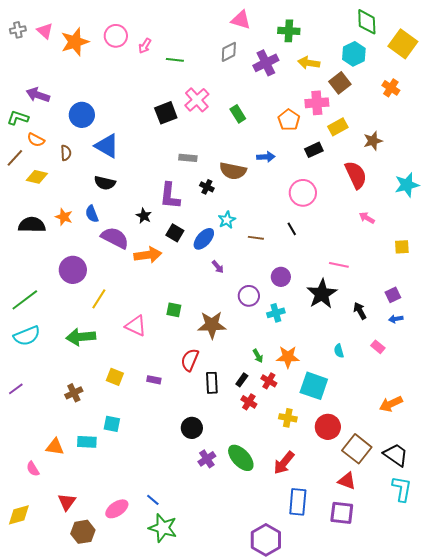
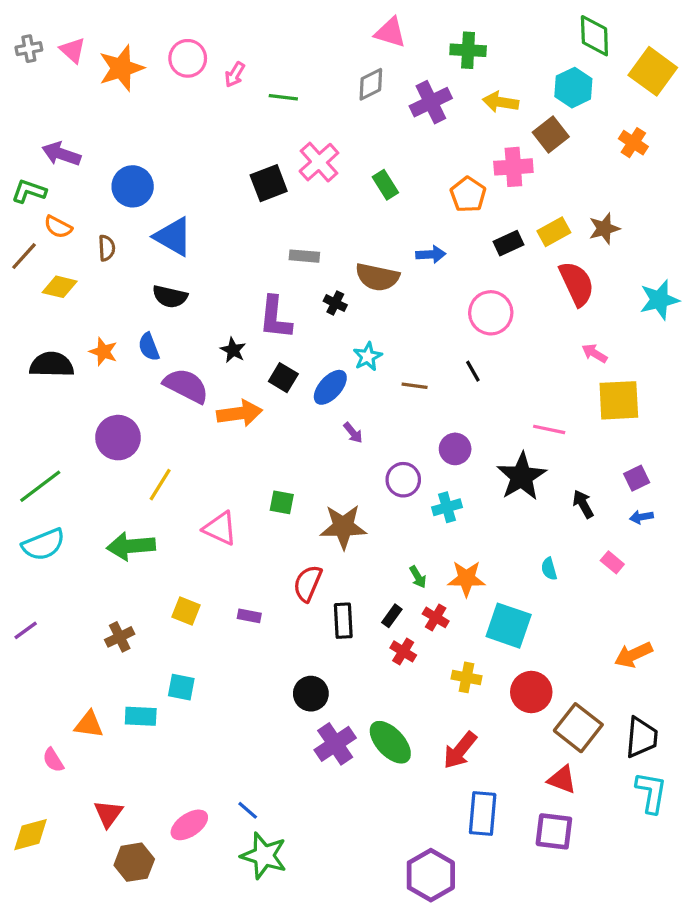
yellow rectangle: (338, 127) -> (554, 232), moved
yellow square: (402, 247) -> (619, 400), moved, size x1.8
black trapezoid: (396, 455) -> (641, 737), turned 60
purple cross: (207, 459) -> (335, 744), size x1.4

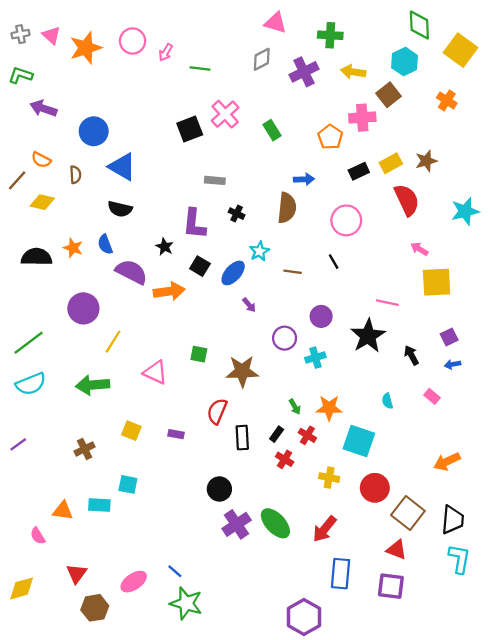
green L-shape: (29, 191) -> (21, 75), moved
brown semicircle: (377, 277) -> (287, 208), moved, turned -96

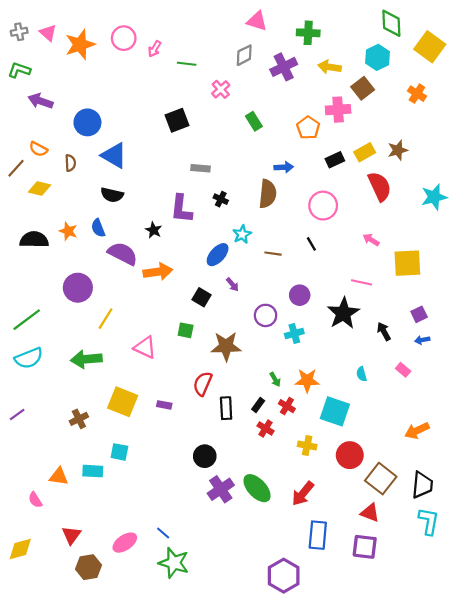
pink cross: (225, 114) -> (221, 89), moved, size x0.7
pink arrow: (419, 249) -> (371, 240), moved
black square: (200, 266) -> (202, 297), moved
yellow square: (131, 431) -> (123, 402), size x1.6

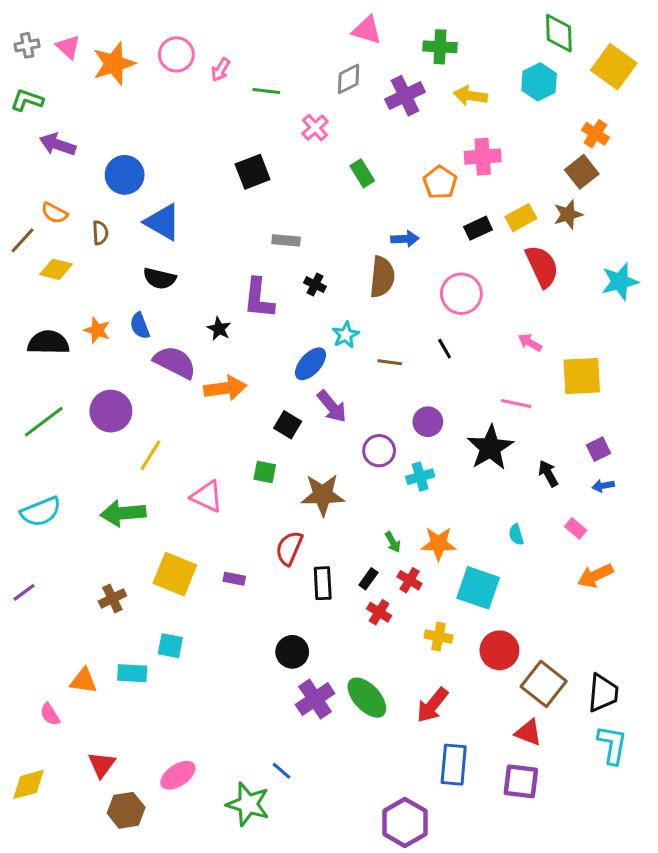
brown square: (363, 88) -> (582, 172), moved
purple arrow: (232, 284) -> (332, 406), size x1.6
green line: (27, 320) -> (44, 422), moved
orange arrow: (417, 431) -> (595, 576), moved
blue line: (163, 533) -> (282, 771), moved

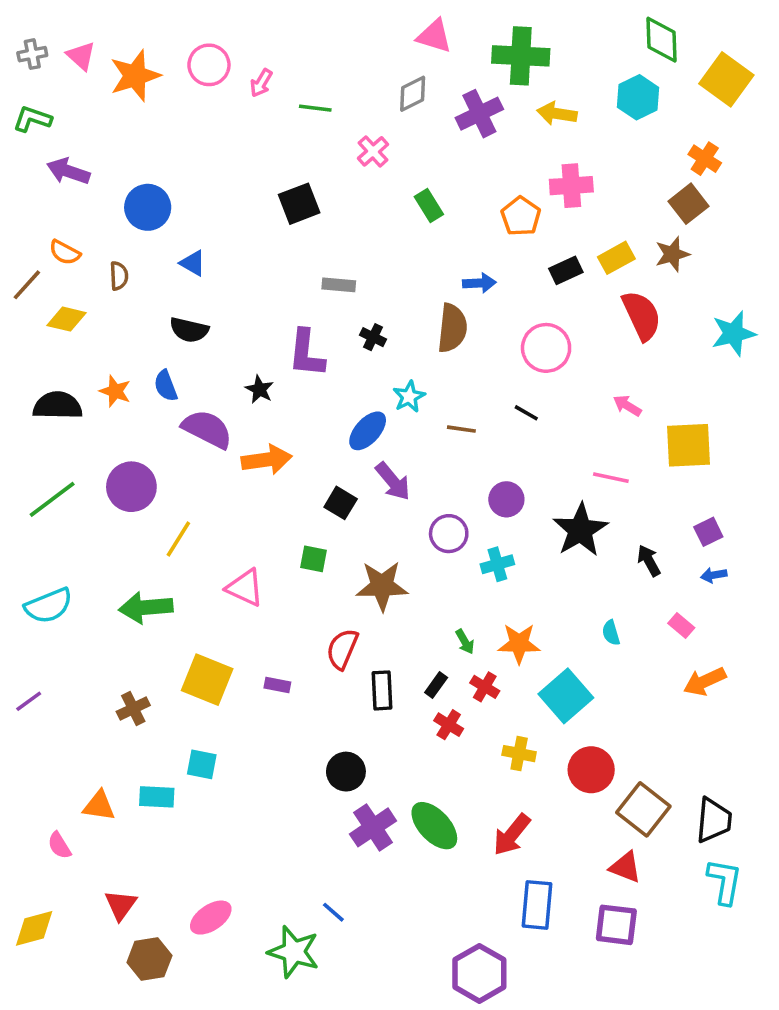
green cross: (440, 47) -> (521, 56), size x1.4
blue triangle: (163, 222) -> (193, 263), size x0.6
black line: (445, 349) -> (526, 413), turned -30
cyan square: (478, 588) -> (566, 696), turned 30

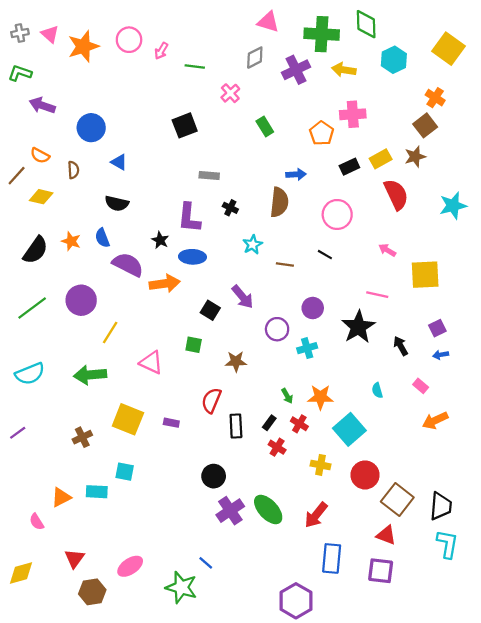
green diamond: (661, 40) -> (366, 24), moved
black semicircle: (58, 406) -> (36, 250), turned 124
blue ellipse: (368, 431) -> (192, 257), moved, turned 50
brown star: (382, 586) -> (236, 361), size x0.7
orange triangle: (99, 806) -> (61, 497), turned -35

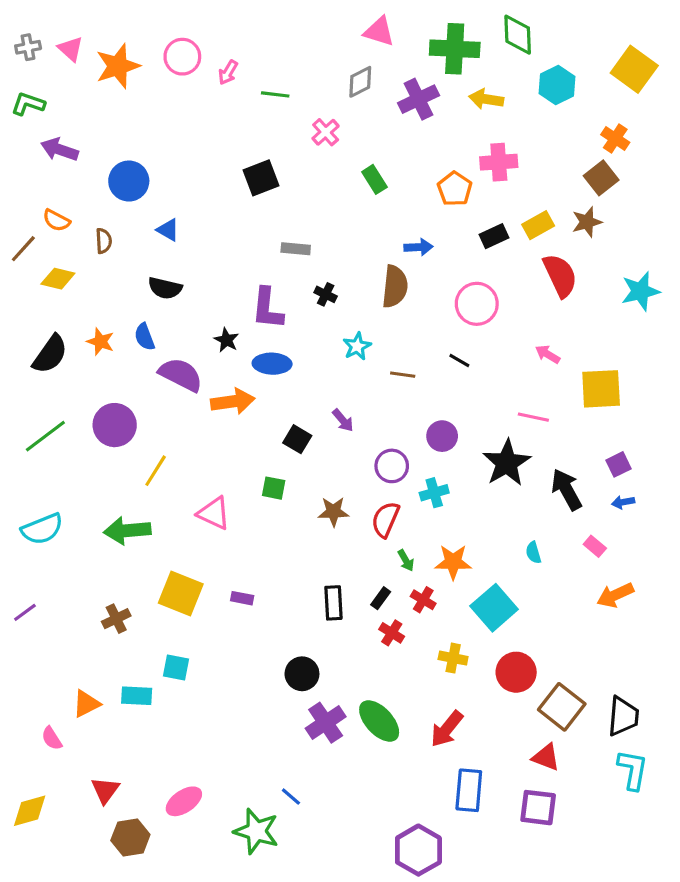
purple arrow: (243, 297) -> (343, 420), size x0.7
black arrow: (401, 346) -> (566, 490), size x1.5
red semicircle: (211, 400) -> (385, 519), moved

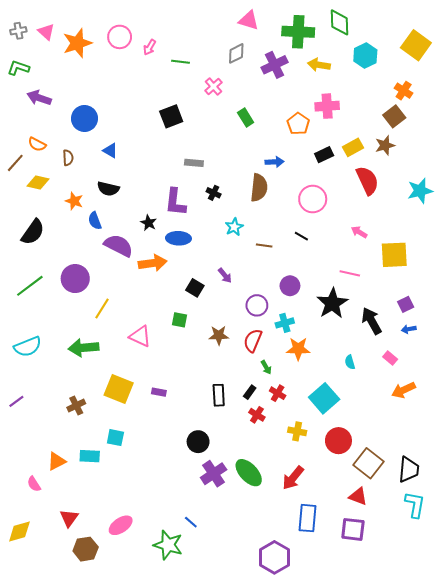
orange star: (100, 342) -> (74, 201), moved
orange star: (453, 562) -> (298, 349), moved

